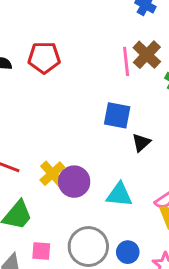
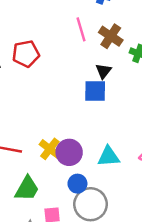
pink line: (126, 61) -> (81, 29), moved
black triangle: (141, 143) -> (103, 71), moved
blue circle: (128, 252) -> (77, 184), moved

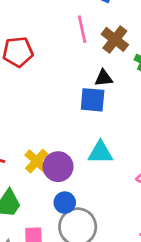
black triangle: (103, 71) -> (104, 78), turned 42
cyan triangle: (108, 157) -> (100, 152), moved

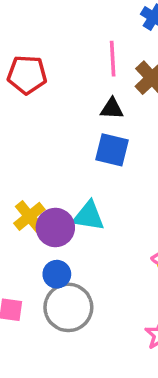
black triangle: (104, 78) -> (112, 109), moved
cyan triangle: (100, 152) -> (89, 216), moved

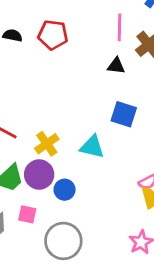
blue square: (112, 150) -> (124, 114), moved
purple circle: (55, 228) -> (39, 175), moved
gray circle: (68, 307) -> (63, 241), moved

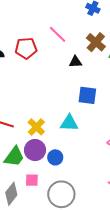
pink line: (119, 27) -> (58, 34), moved, turned -36

